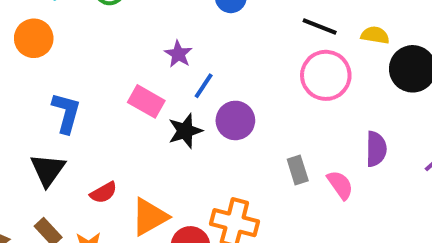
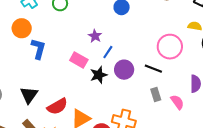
black line: (320, 26) -> (153, 69), moved
blue L-shape: (66, 113) -> (38, 49), moved
red semicircle: (104, 193) -> (57, 106), size x1.5

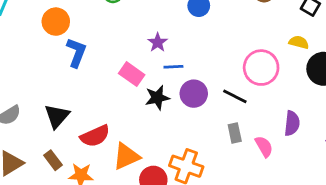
blue line: (108, 52) -> (173, 67), turned 48

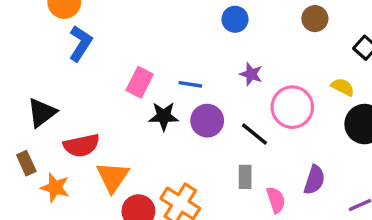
purple star: (158, 42) -> (251, 74), moved, turned -30
pink rectangle: (132, 74) -> (140, 82), turned 70
orange triangle: (126, 156) -> (113, 177), turned -44

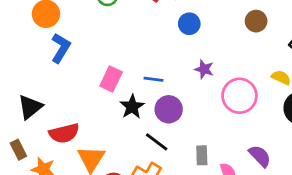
black star: (164, 116) -> (132, 107), turned -30
black line: (255, 134) -> (157, 142), moved
purple semicircle: (314, 180) -> (260, 156), turned -60

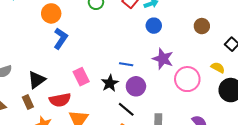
purple star: (204, 69) -> (163, 59), size x1.5
pink rectangle: (111, 79) -> (81, 77), moved, turned -54
brown rectangle: (18, 150) -> (28, 102), moved

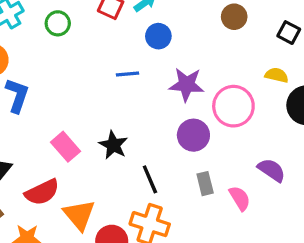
blue line: (126, 64) -> (128, 74), moved
purple circle: (136, 86) -> (193, 135), moved
black line: (126, 109) -> (150, 179), turned 42

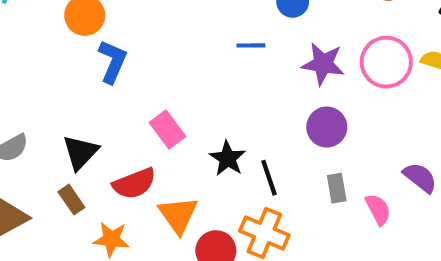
pink circle: (233, 106) -> (386, 62), moved
black star: (113, 145) -> (228, 158), moved

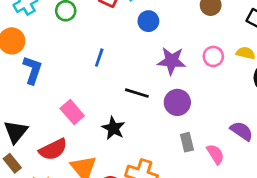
blue line: (251, 45) -> (99, 58), moved, turned -66
pink circle: (386, 62) -> (213, 56), size x0.6
black line: (269, 178) -> (137, 93), moved, turned -50

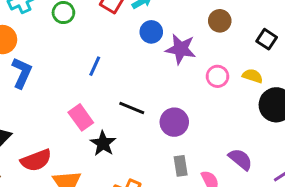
purple star: (172, 61) -> (181, 49), moved
pink rectangle: (72, 112) -> (81, 117), moved

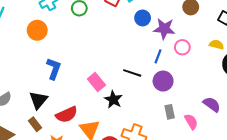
blue line: (95, 66) -> (158, 56), moved
blue L-shape: (22, 73) -> (54, 69), moved
pink circle: (217, 76) -> (182, 47), moved

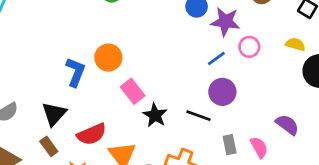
orange circle: (37, 30) -> (108, 58), moved
blue line: (158, 56) -> (216, 59), turned 32
black line: (132, 73) -> (198, 116), moved
gray rectangle: (170, 112) -> (230, 145), moved

